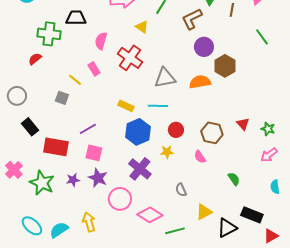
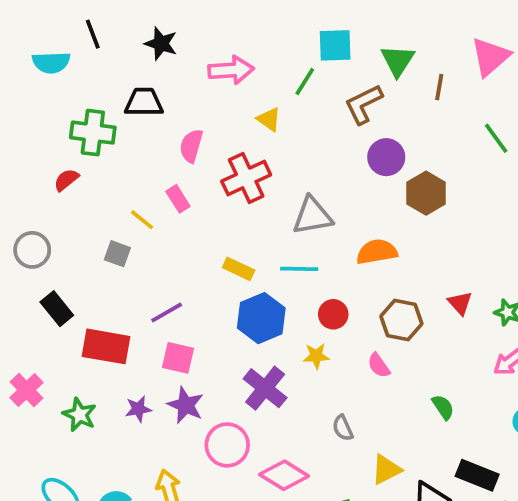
red cross: (130, 58) -> (246, 178), turned 30
orange semicircle: (200, 82) -> (377, 252), moved
green star: (42, 183) -> (80, 415), size x0.7

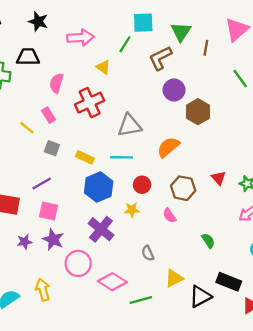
orange semicircle: (377, 252) -> (168, 147), turned -30
gray square: (117, 254) -> (52, 148), moved

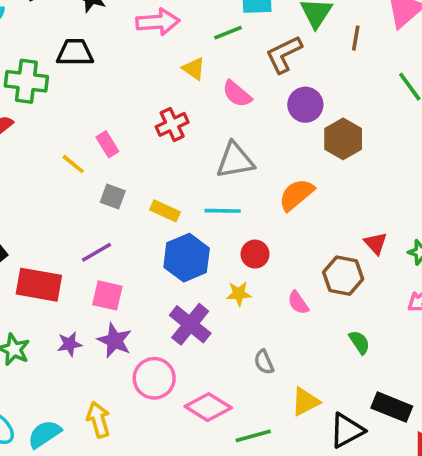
green line: (125, 44) -> (228, 33), turned 36
pink semicircle: (56, 83) -> (237, 94), moved, turned -66
red cross: (90, 103) -> (172, 124), size x0.7
brown hexagon: (183, 188) -> (343, 276), moved

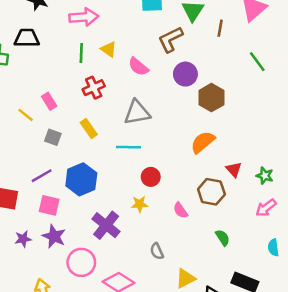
green line: (228, 33) -> (81, 53), moved, turned -66
orange semicircle: (296, 195) -> (203, 142), moved
yellow rectangle: (165, 211) -> (89, 129), moved, turned 30
blue hexagon: (187, 258) -> (81, 179), moved

